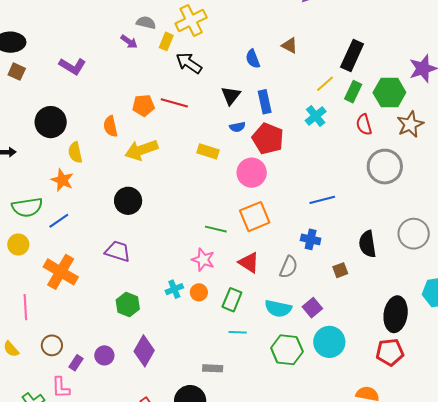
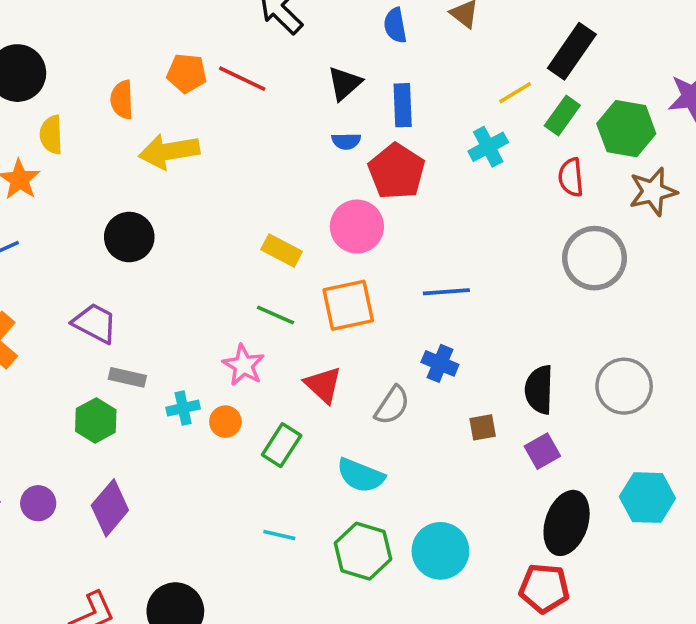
yellow rectangle: (208, 151) -> (282, 250), moved
blue line: (322, 200) -> (446, 292), moved
purple square: (312, 308) -> (542, 451), moved
cyan line: (238, 332) -> (279, 535), moved
gray rectangle: (213, 368) -> (127, 377), moved

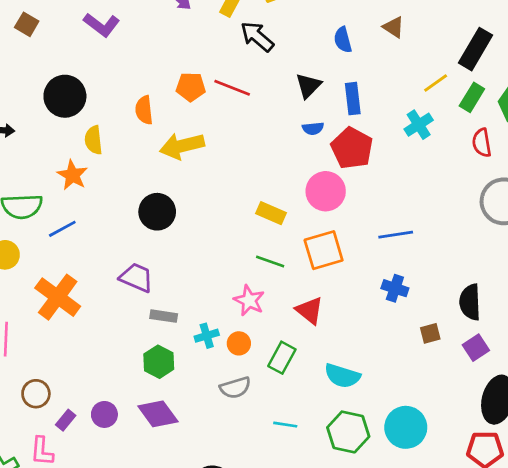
gray semicircle: (392, 405) -> (235, 388), moved, turned 44
green hexagon: (96, 420) -> (159, 362), moved
purple diamond: (110, 508) -> (158, 414), turned -72

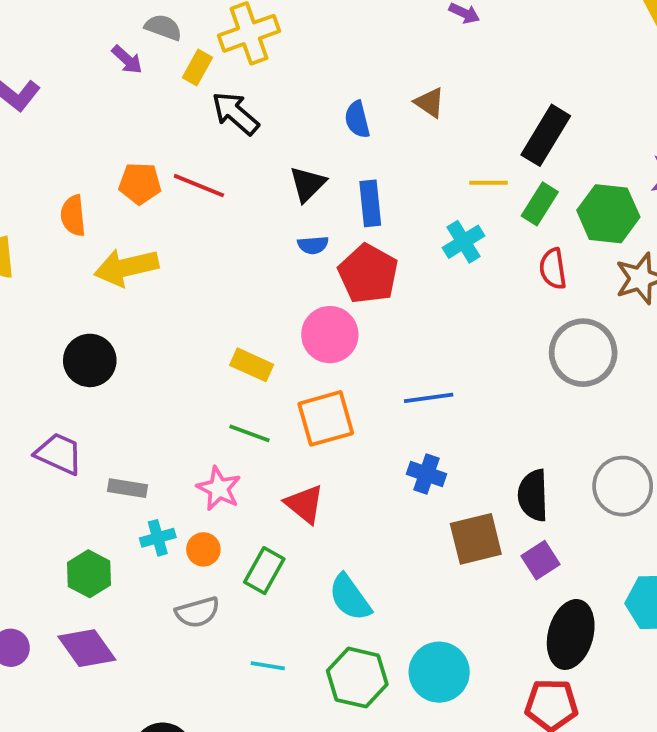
yellow line: (436, 83) -> (488, 183), turned 35
gray rectangle: (164, 316) -> (127, 488), moved
brown square: (430, 333) -> (476, 539), size x1.8
cyan semicircle: (342, 376) -> (350, 598), turned 36

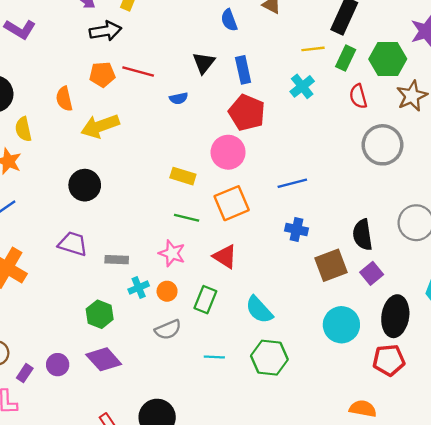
black arrow: (235, 113) -> (105, 31), moved, turned 136
blue semicircle: (313, 245) -> (179, 98), moved
cyan circle: (439, 672) -> (341, 325), moved

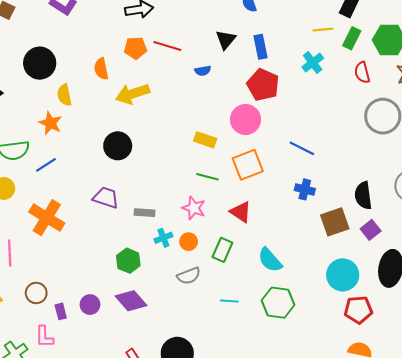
blue line: (292, 183) -> (302, 148), turned 40
red pentagon: (389, 360) -> (358, 310), moved
purple rectangle: (25, 373) -> (61, 311), turned -49

